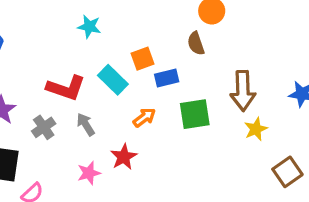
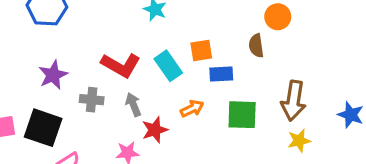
gray cross: (44, 127) -> (92, 100), turned 30
red star: (124, 157) -> (155, 130), moved

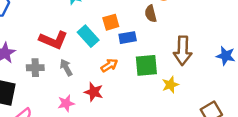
red star: (155, 130) -> (94, 92), moved, turned -30
yellow star: (299, 141) -> (170, 85), moved

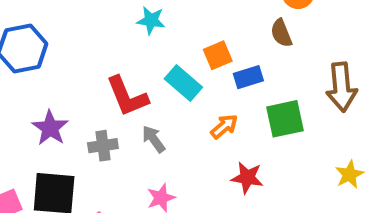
red L-shape: (53, 40) -> (127, 96), turned 52
yellow star: (170, 85) -> (349, 174), moved
red star: (94, 92) -> (247, 178), moved

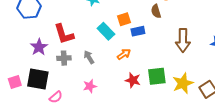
red L-shape: (127, 96) -> (64, 34), moved
green square: (285, 119) -> (157, 76), moved
yellow star: (349, 174) -> (183, 83), size x1.5

